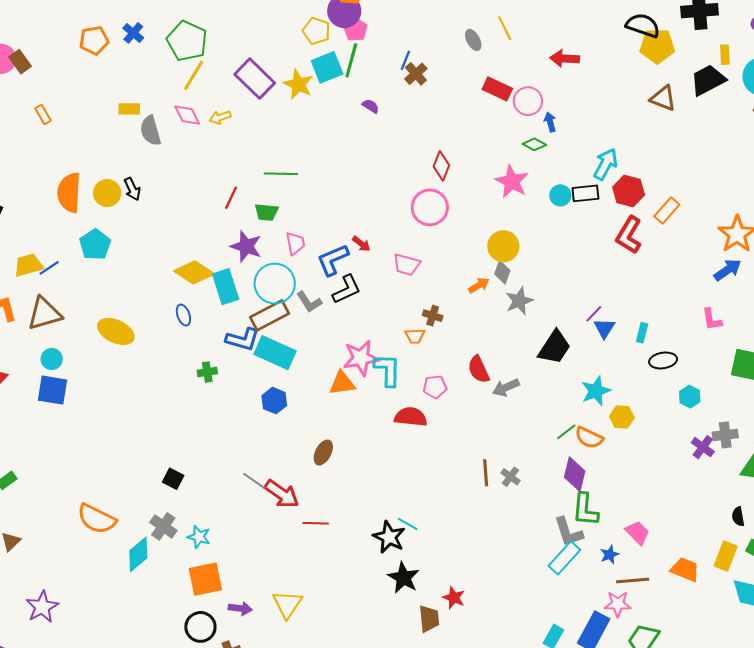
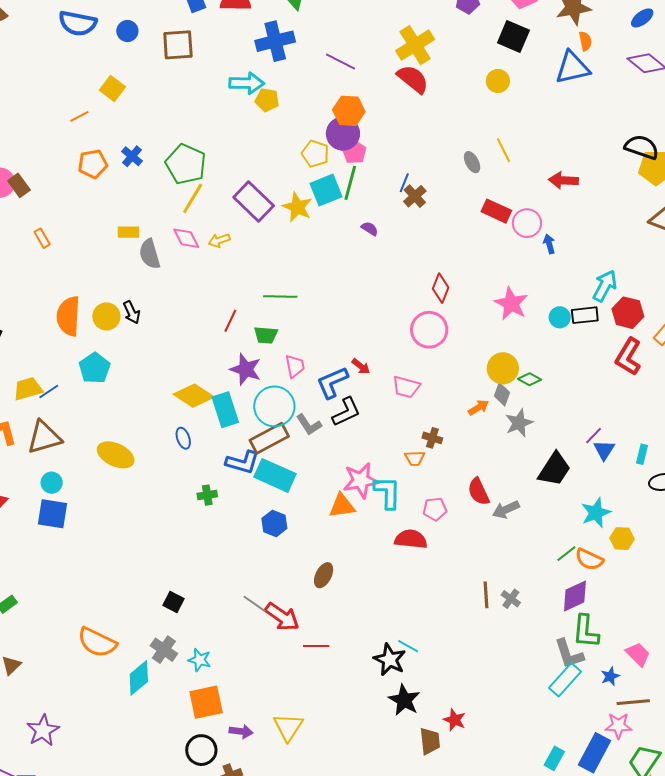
green diamond: (534, 144) -> (530, 379), moved
purple diamond: (575, 474) -> (575, 596), turned 52

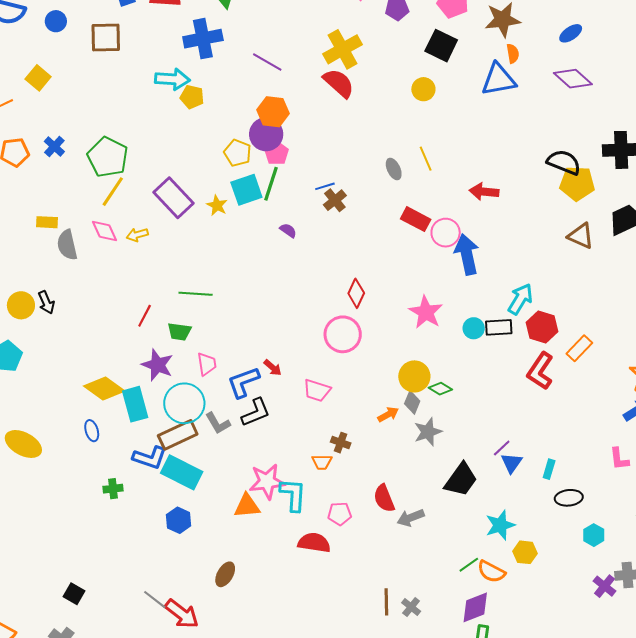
blue line: (404, 183) -> (325, 186), turned 48
yellow star: (297, 207) -> (217, 205), size x0.7
blue arrow: (549, 244) -> (467, 254), size x2.0

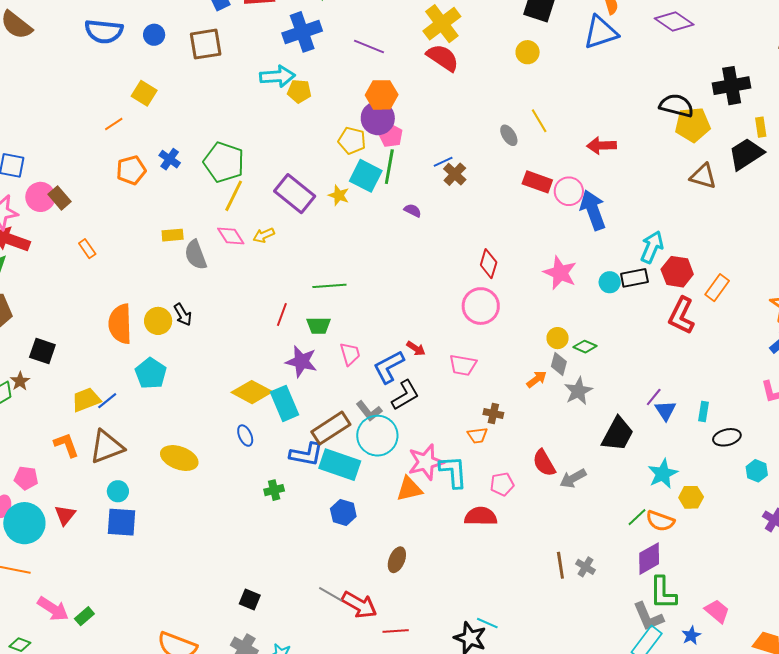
cyan square: (246, 190) -> (366, 176), turned -36
yellow circle: (414, 376) -> (558, 338), size x0.7
cyan circle: (184, 403) -> (377, 436), moved

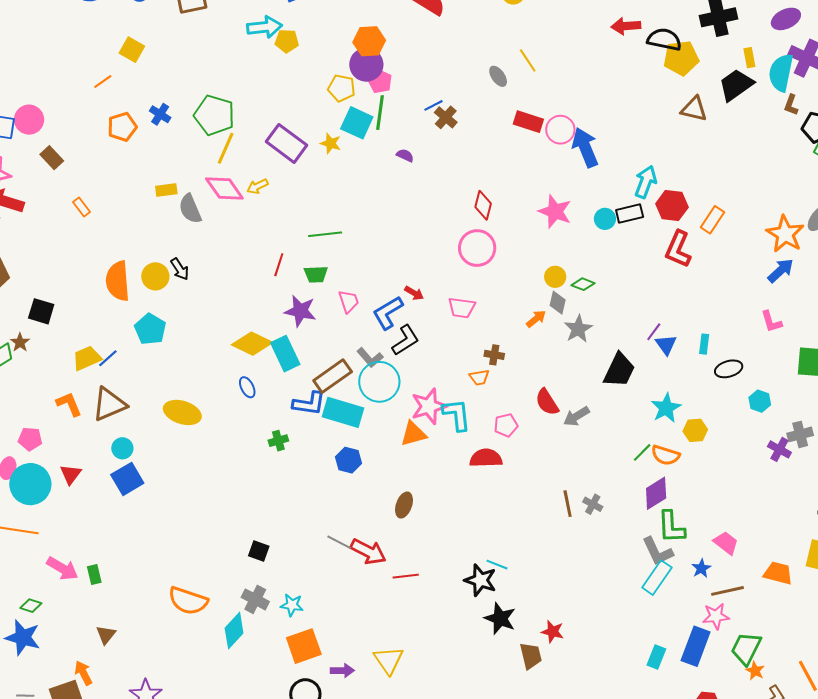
red arrow: (601, 145) -> (626, 26), moved
pink circle: (40, 197) -> (29, 120), moved
pink diamond: (231, 236) -> (224, 189), size x1.4
blue square: (122, 522) -> (127, 479), turned -32
green rectangle: (84, 616) -> (94, 574), turned -60

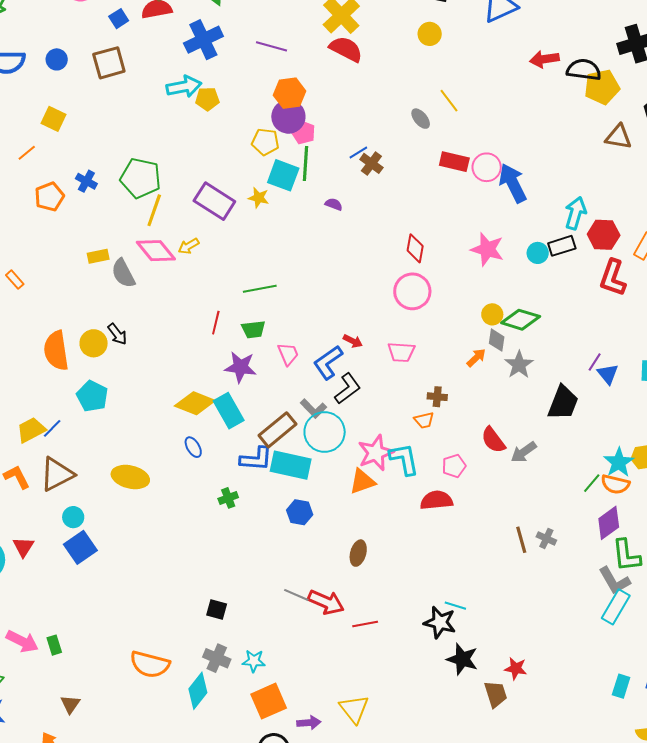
green diamond: (583, 284) -> (521, 320), size x1.6
cyan star: (666, 408) -> (619, 462), moved

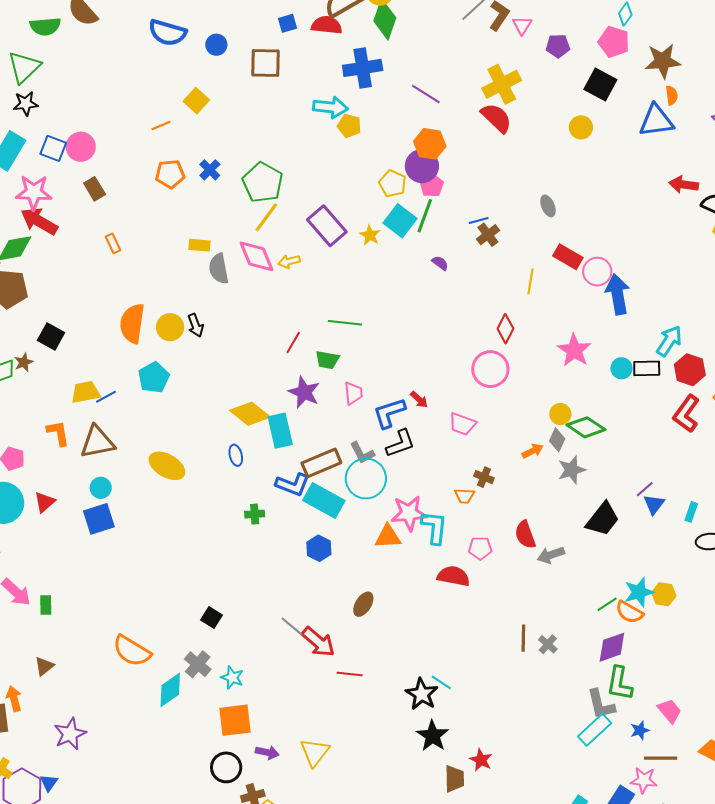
yellow line: (449, 101) -> (531, 281), moved, turned 30

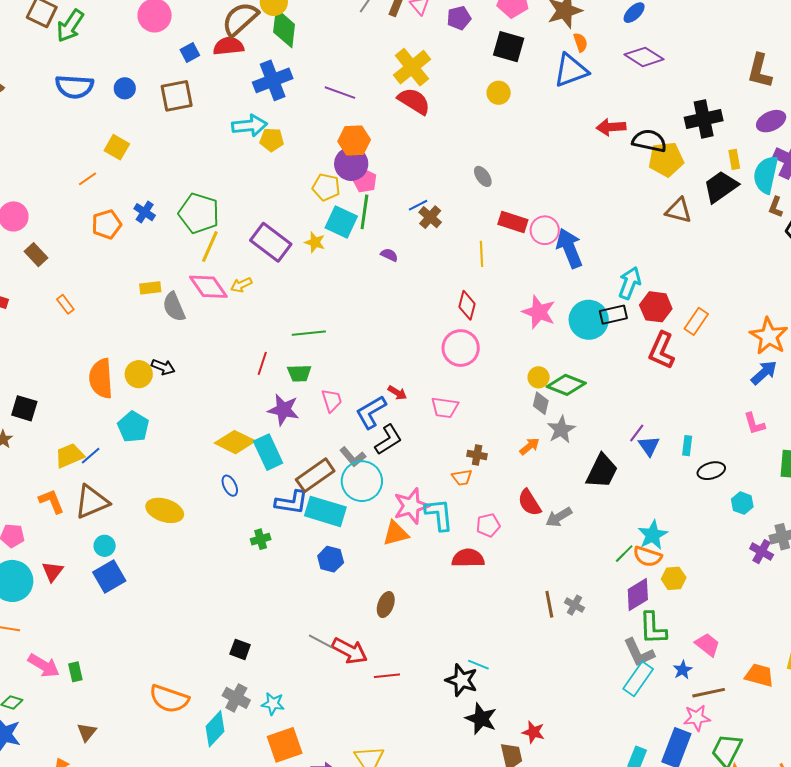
black arrow: (196, 325) -> (163, 367), turned -35
cyan circle: (621, 368) -> (589, 320), size x1.8
orange arrow: (533, 451) -> (530, 446), moved
yellow hexagon: (664, 594) -> (674, 578), moved

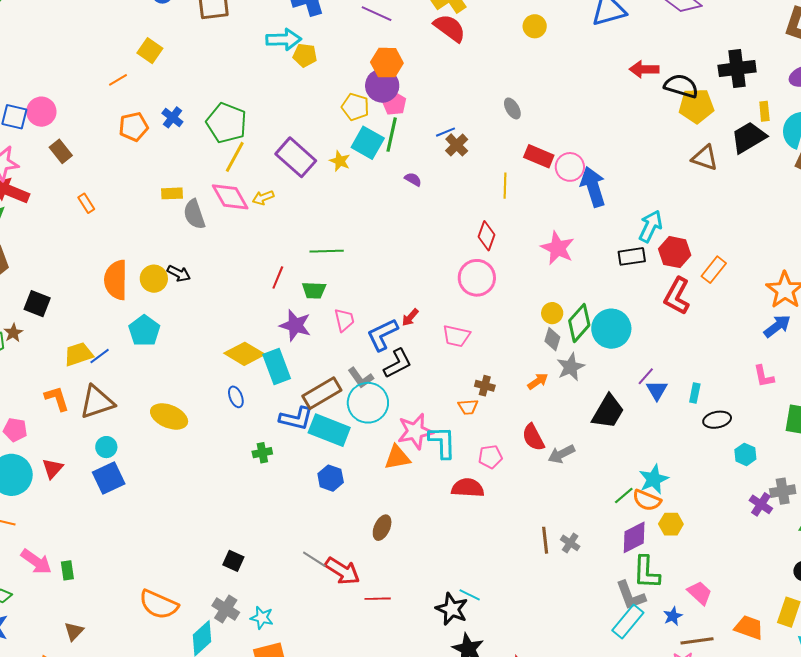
cyan circle: (589, 320) -> (611, 329), moved
green diamond: (566, 385) -> (579, 323), turned -75
red arrow: (397, 393) -> (410, 317), turned 96

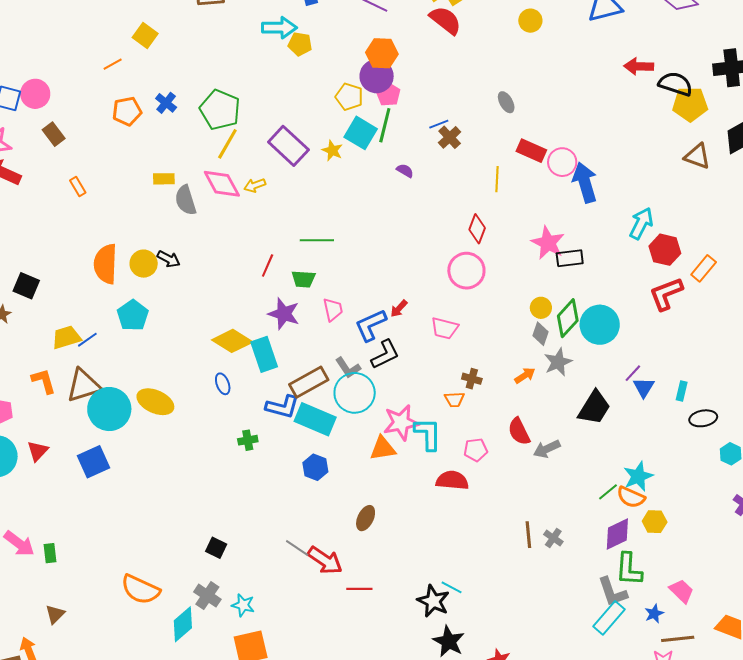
black rectangle: (632, 256) -> (570, 258), moved
red L-shape: (677, 296) -> (666, 294), turned 39
cyan circle: (106, 447) -> (109, 409), moved, size x2.0

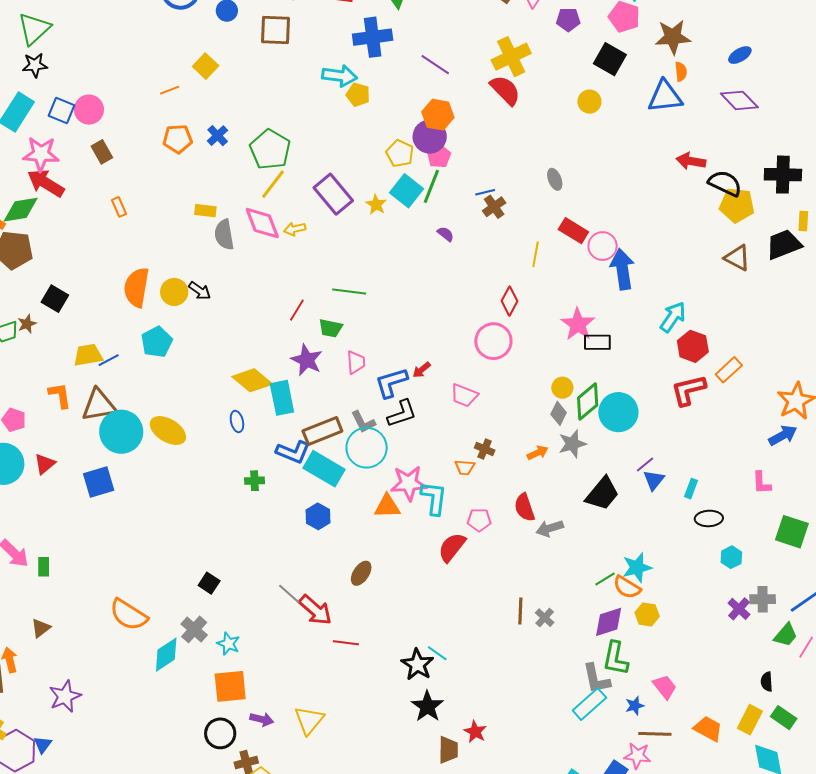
red semicircle: (452, 480) -> (452, 547), turned -64

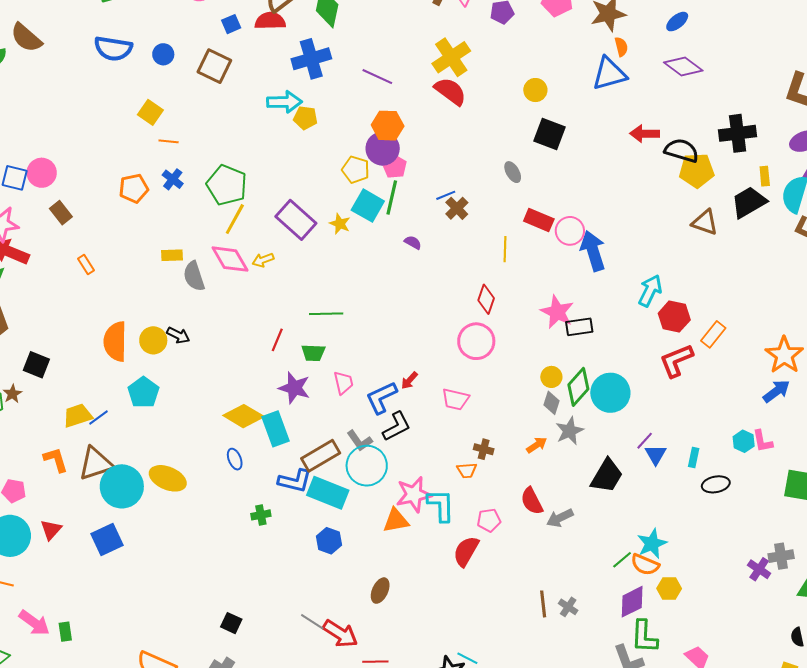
brown square: (276, 30) -> (214, 66), turned 32
black square: (610, 59) -> (550, 134), moved
orange line: (170, 90) -> (169, 141), moved, turned 36
cyan hexagon: (731, 557) -> (744, 441), moved

